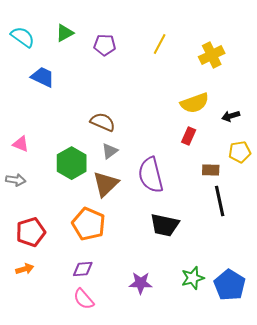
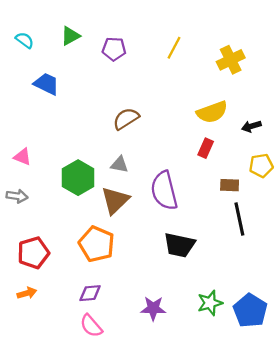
cyan semicircle: (23, 37) -> (25, 40), size x0.7
brown semicircle: (103, 122) -> (126, 119), moved, turned -55
gray triangle: (110, 151) -> (119, 164), turned 48

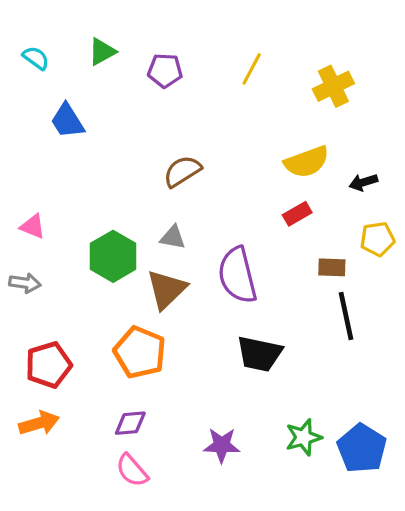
blue trapezoid: (46, 84) -> (67, 121), turned -148
red rectangle: (206, 148) -> (297, 214), turned 36
orange arrow: (27, 293) -> (39, 423), size x1.4

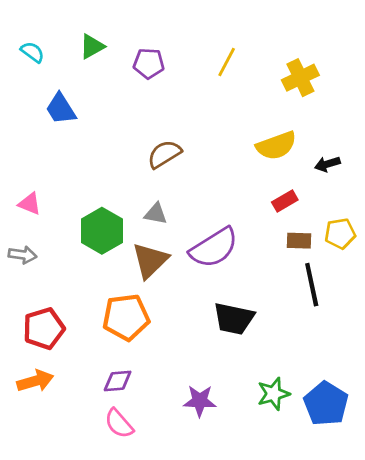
red rectangle: (297, 214) -> (285, 201), moved
yellow pentagon: (377, 239) -> (340, 234), moved
purple semicircle: (237, 275) -> (214, 248), turned -108
orange pentagon: (140, 352) -> (126, 317), turned -30

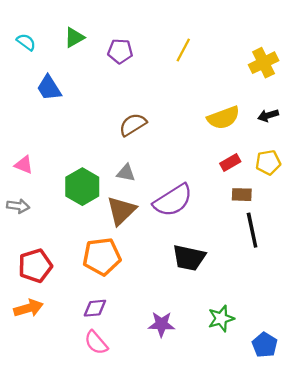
yellow cross: (300, 78) -> (264, 63), moved
black arrow: (327, 164) -> (268, 115), moved
yellow pentagon: (340, 234) -> (268, 162), moved
blue pentagon: (326, 404) -> (265, 345), moved, size x0.7

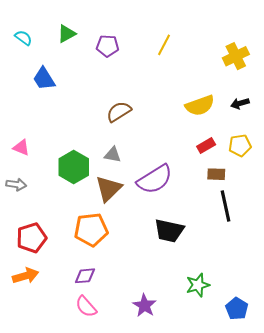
purple star: (161, 324) -> (144, 306), moved, turned 30

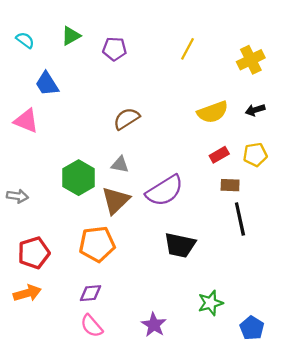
yellow line: (164, 45) -> (188, 49), moved
pink triangle: (21, 148) -> (26, 121), moved, size x1.4

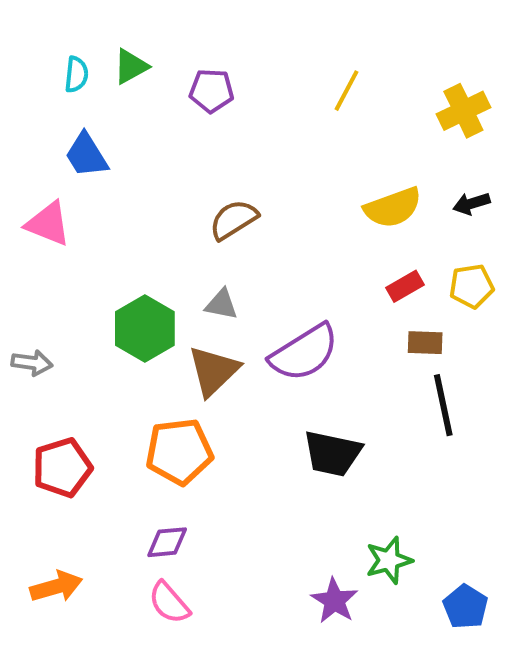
cyan semicircle: (25, 40) -> (76, 74), moved, turned 60
orange arrow: (27, 293) -> (56, 587), moved
purple star: (154, 325) -> (334, 601), moved

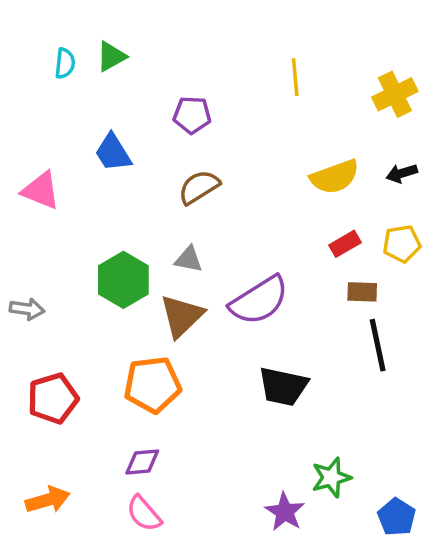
purple pentagon: (211, 91) -> (192, 115), moved
yellow line: (347, 91) -> (295, 77), turned -33
blue trapezoid: (86, 155) -> (113, 153), moved

